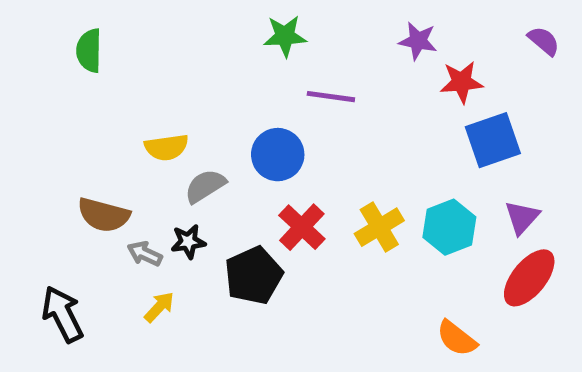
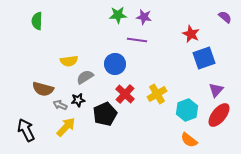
purple star: (418, 41) -> (144, 17), moved
red star: (461, 82) -> (191, 34), turned 30
cyan hexagon: (449, 227) -> (187, 110), moved
yellow arrow: (159, 307) -> (66, 127), size x1.5

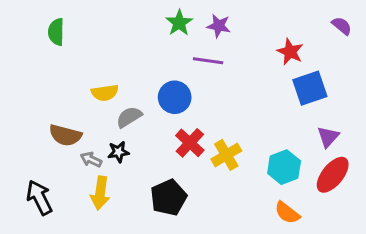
green star: (118, 15) -> (179, 23), turned -30
yellow cross: (157, 94) -> (226, 155), moved
black pentagon: (105, 114) -> (169, 198), moved
yellow arrow: (66, 127) -> (100, 193), turned 145

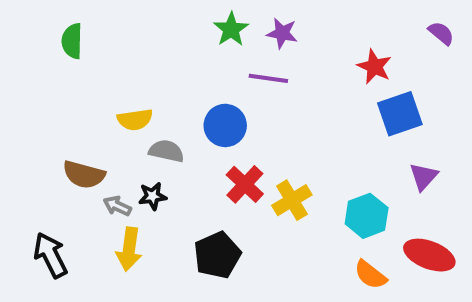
gray semicircle: (129, 117) -> (166, 151), turned 44
red ellipse: (333, 175) -> (429, 255), moved, turned 72

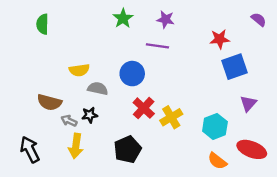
green star: (231, 29) -> (123, 18), moved
red star: (374, 67) -> (220, 39), turned -30

